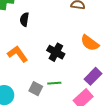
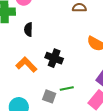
black cross: (56, 52) -> (54, 58), moved

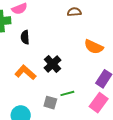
black cross: (54, 58) -> (53, 64), turned 30

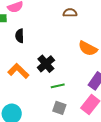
green line: (67, 93) -> (58, 86), moved
gray square: (50, 103) -> (59, 108), moved

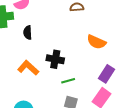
black cross: (46, 64) -> (55, 59), turned -36

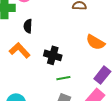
orange L-shape: (28, 68) -> (20, 50), moved

